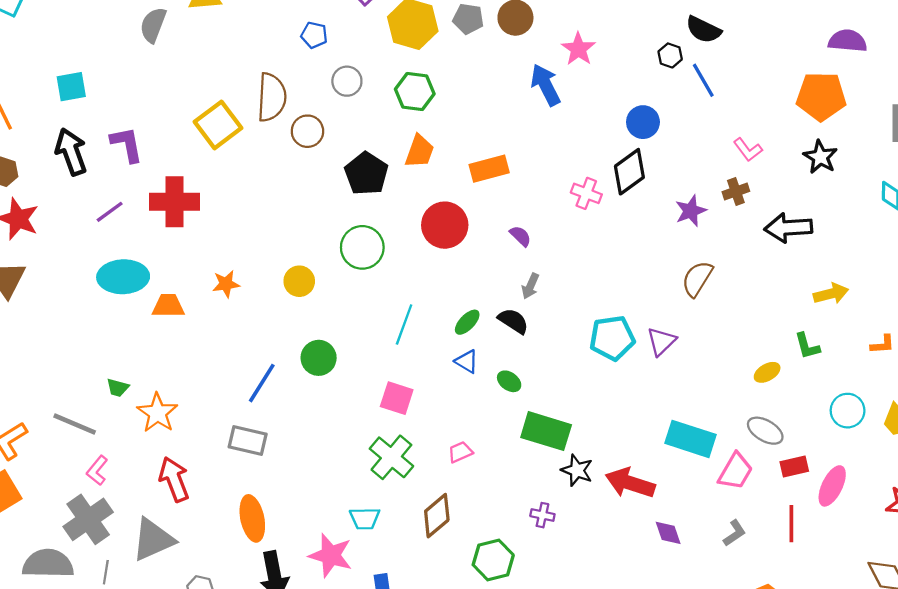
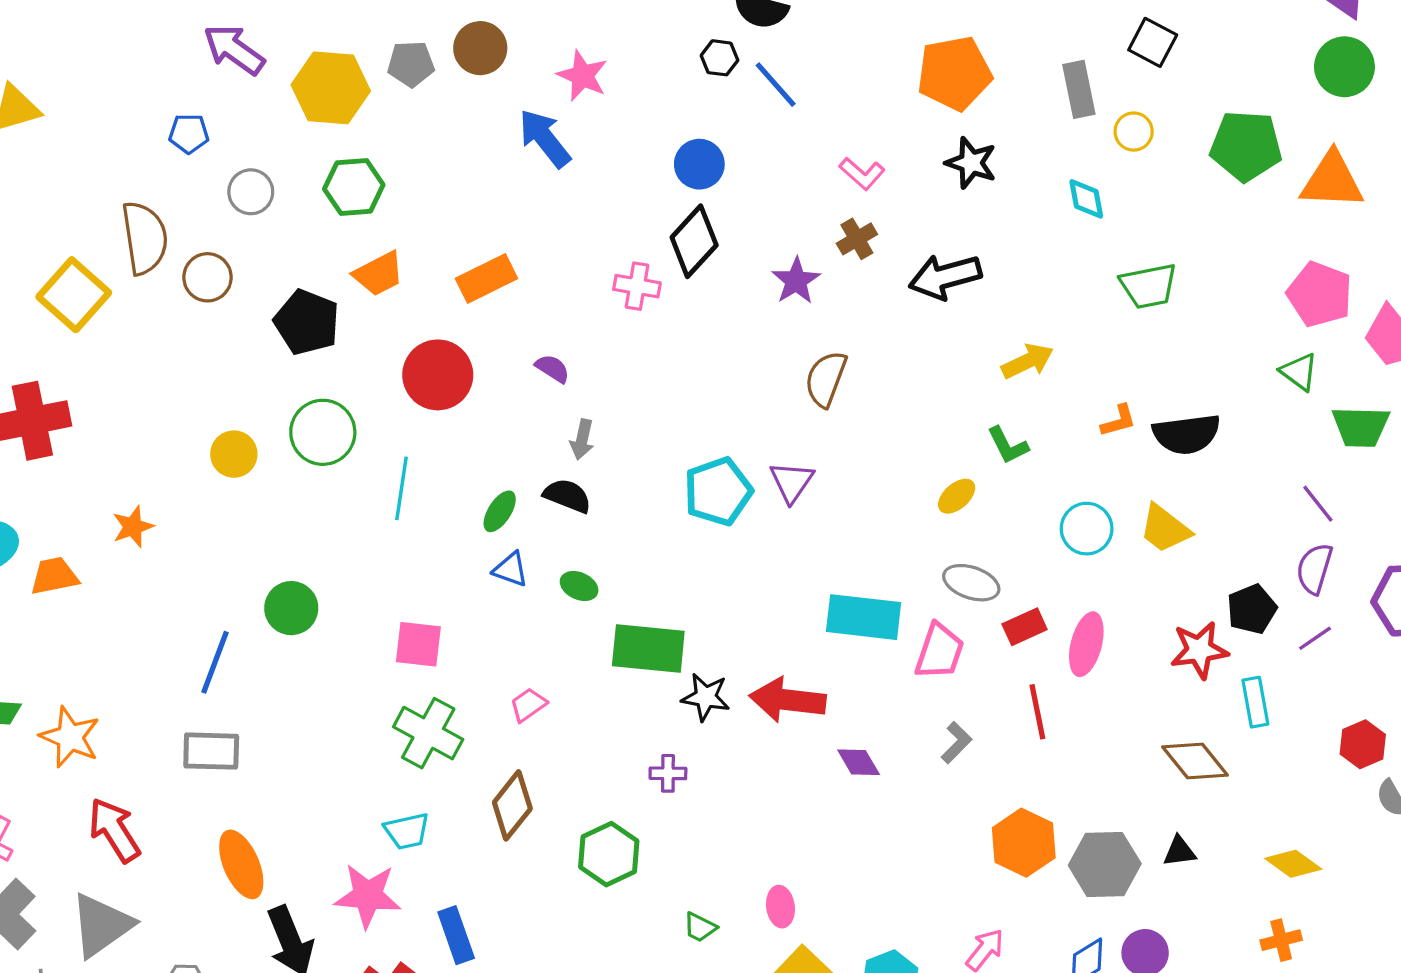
orange trapezoid: (420, 151) -> (379, 274), turned 54
yellow circle: (299, 281) -> (234, 454), moved
cyan line: (404, 324) -> (401, 488), moved

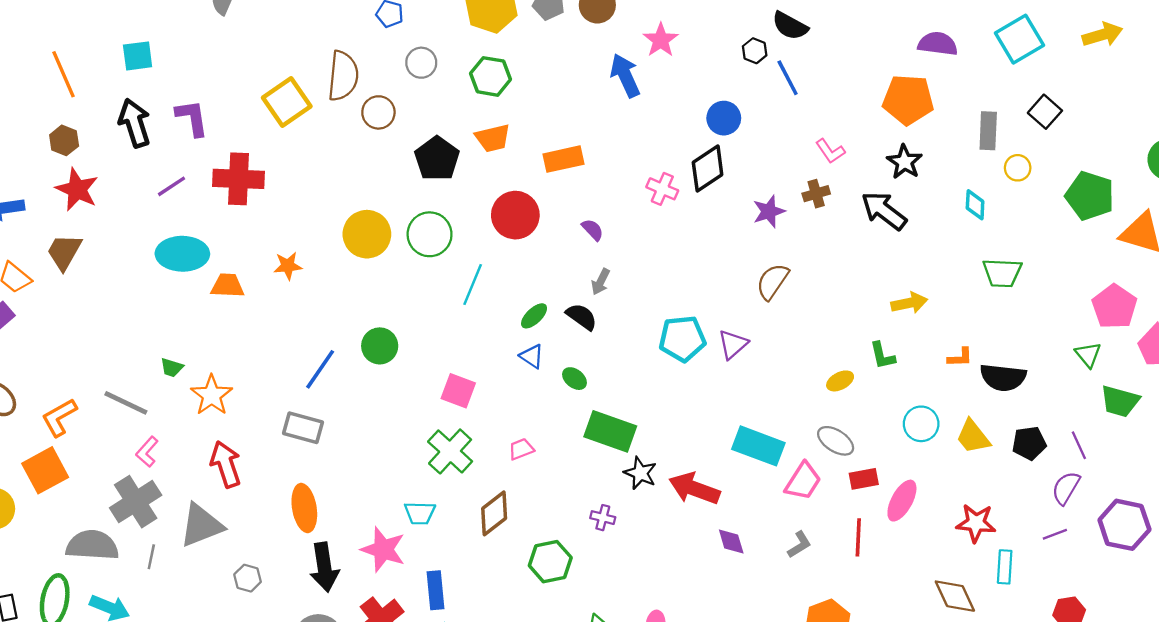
black arrow: (945, 277) -> (884, 211), moved, turned 39
yellow circle: (234, 454) -> (367, 234), size x1.5
black pentagon: (1252, 609) -> (1029, 443), moved

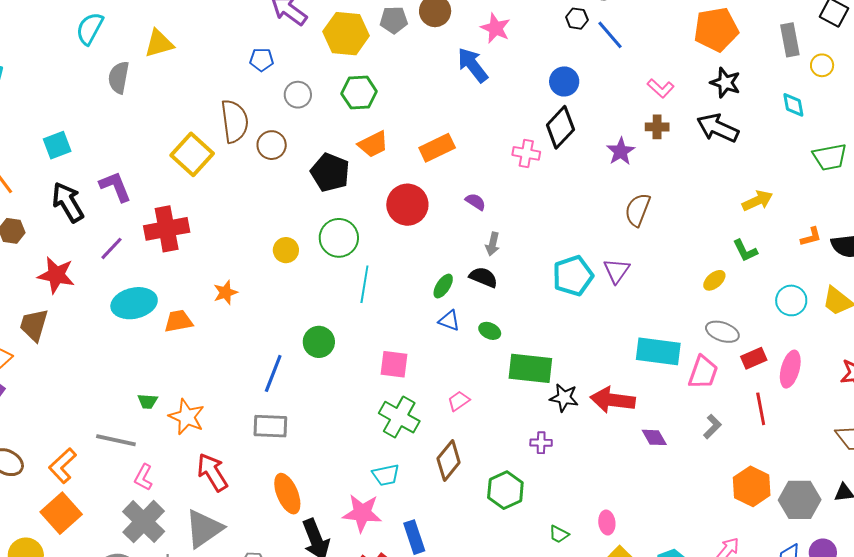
red star: (77, 190) -> (56, 275), moved
brown cross: (816, 194) -> (657, 127), turned 30
yellow circle: (367, 234) -> (286, 250), size x0.6
cyan line: (473, 285) -> (364, 284), moved

